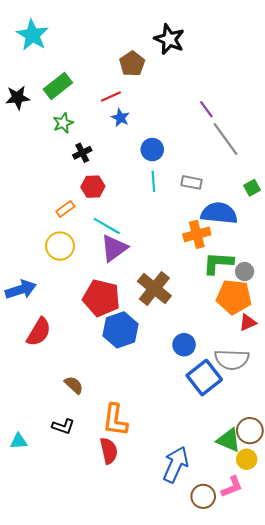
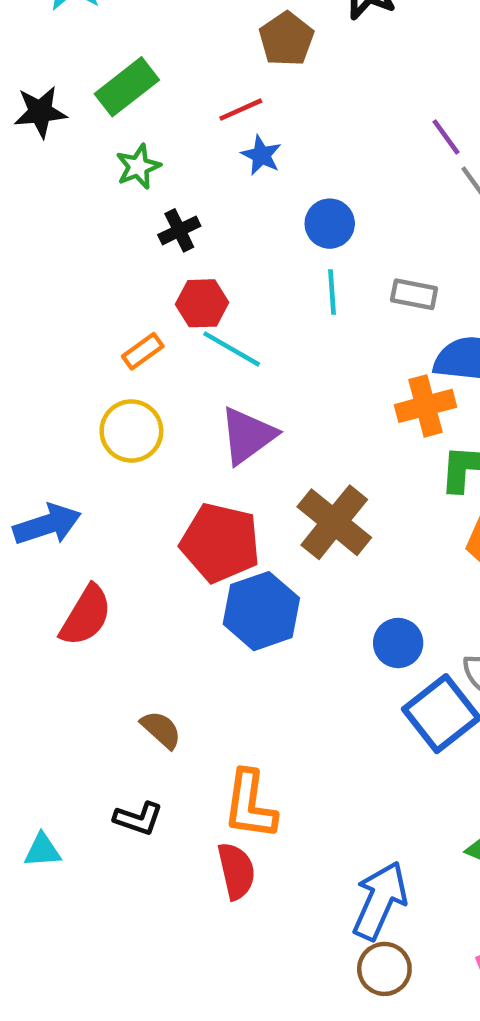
cyan line: (107, 226) -> (232, 349), moved
brown circle: (203, 496) -> (384, 969), moved

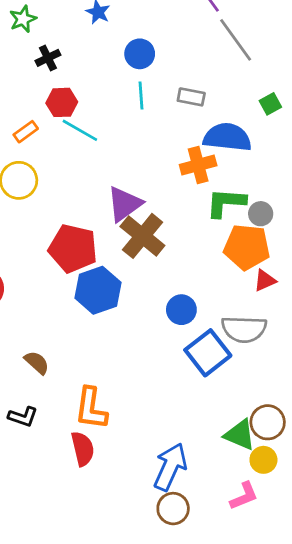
purple triangle: (248, 436) -> (124, 204), moved

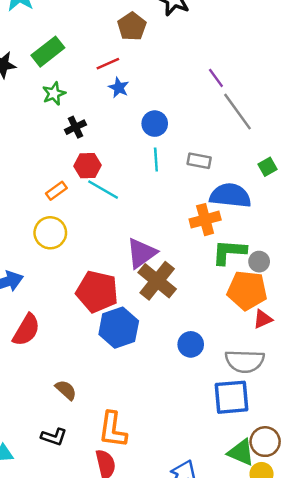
blue square: (208, 353) -> (232, 397), moved, turned 33

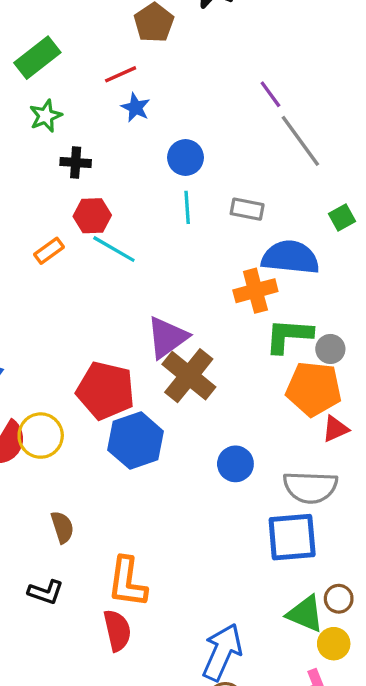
black cross: (75, 127) -> (76, 162), turned 30
yellow circle: (50, 233) -> (41, 436), moved
brown semicircle: (66, 390) -> (62, 527), turned 30
brown circle: (265, 442) -> (339, 599), size x0.7

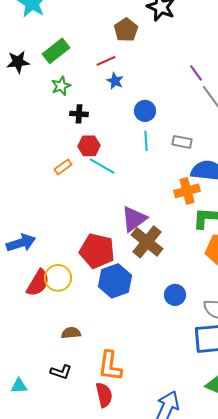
brown semicircle: (62, 527) -> (71, 333), turned -78

